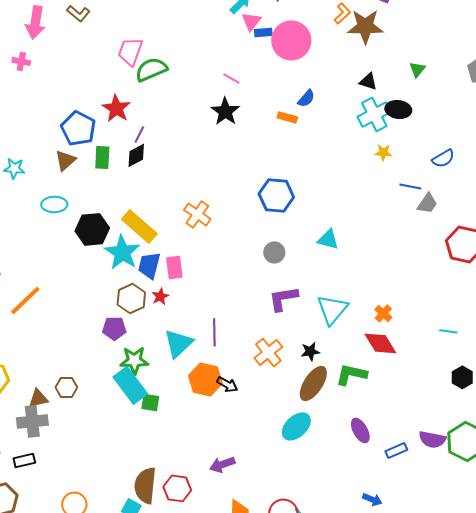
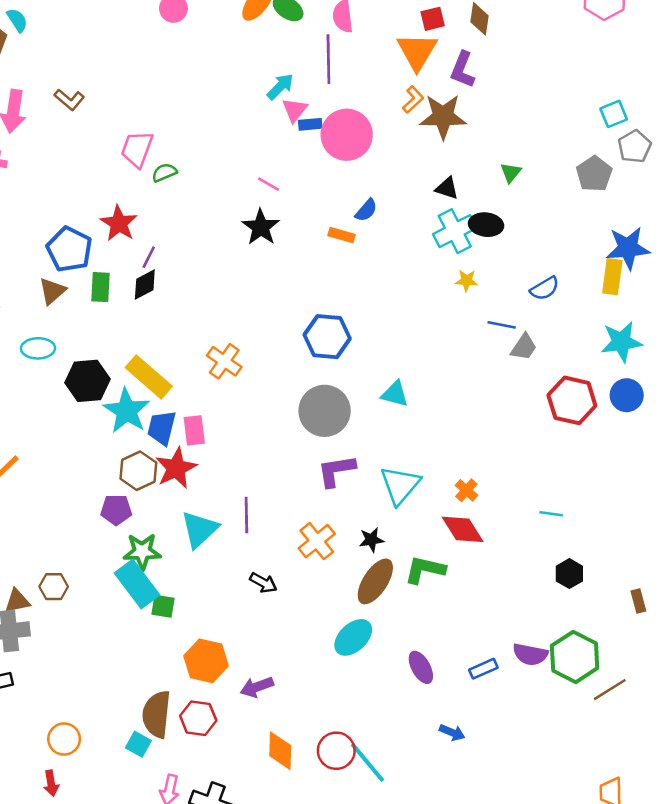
green semicircle: (151, 69) -> (164, 173), size x0.6
gray circle: (274, 252) -> (325, 411), size x1.8
red star: (160, 296) -> (176, 468), size x1.8
orange hexagon: (205, 379) -> (206, 661), moved
purple ellipse: (360, 430) -> (421, 667), moved

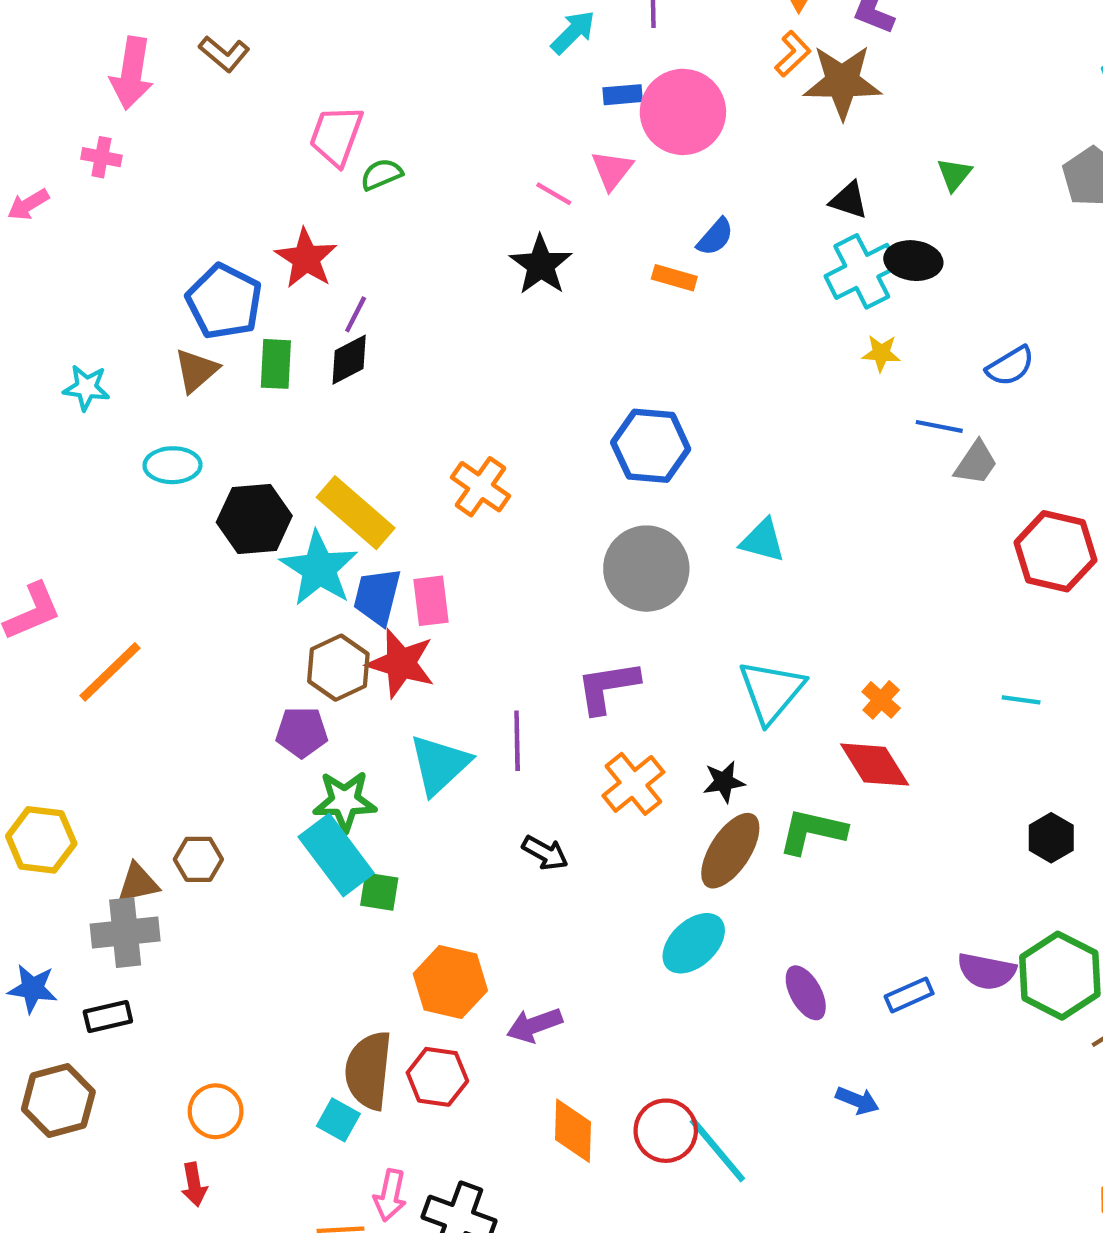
pink triangle: (295, 110) -> (612, 170), moved
red star: (176, 468) -> (401, 663), turned -30
purple L-shape: (336, 471) -> (608, 687), moved
cyan line: (551, 514) -> (1021, 700), moved

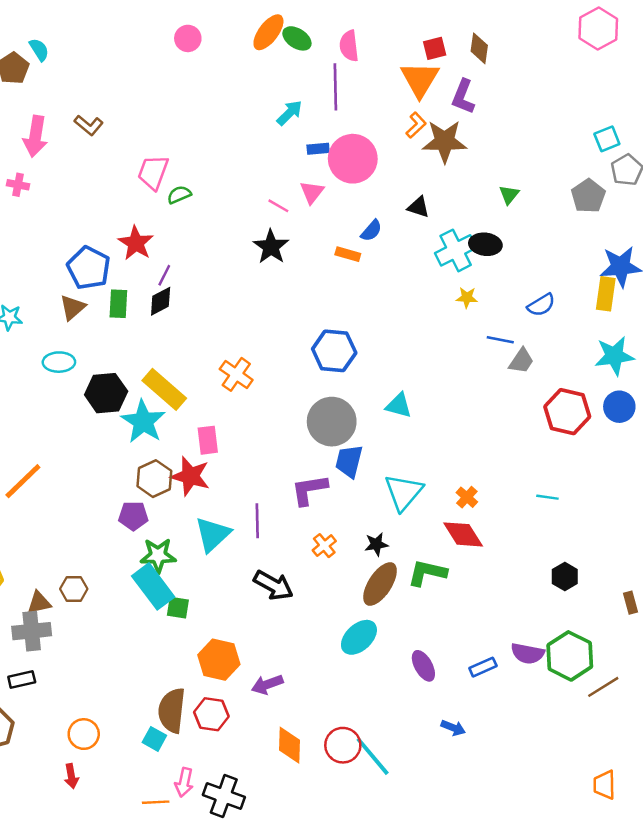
black triangle: (849, 200) -> (418, 207), moved
blue trapezoid: (377, 597) -> (349, 461), moved
orange cross: (633, 784) -> (324, 546), size x0.7
black arrow: (545, 853) -> (273, 585), size x1.5

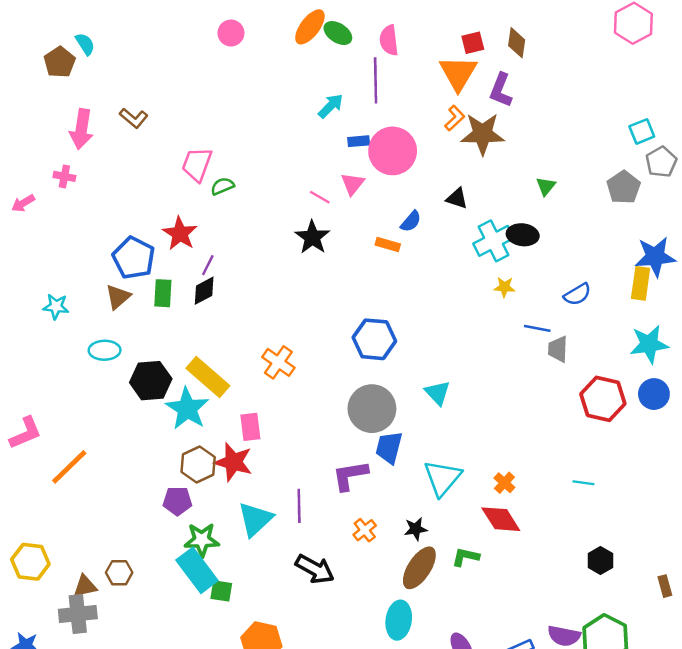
gray trapezoid: (521, 361) -> (558, 349), turned 148
cyan triangle: (399, 405) -> (438, 393), turned 32
green L-shape: (427, 573) -> (466, 557), size x0.7
cyan ellipse: (359, 637) -> (399, 620), turned -39

